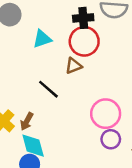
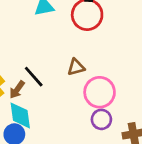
brown triangle: (74, 66) -> (76, 67), moved
black line: (48, 89) -> (34, 77), moved

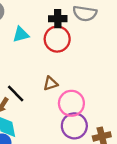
purple circle: (101, 119) -> (74, 126), size x1.5

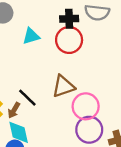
brown triangle: (50, 83) -> (63, 86), size x1.5

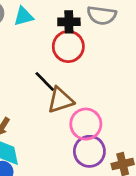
cyan triangle: (31, 36) -> (24, 16), moved
black line: (27, 98) -> (45, 81), moved

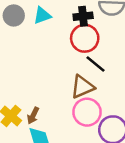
black line: (45, 81) -> (96, 64), moved
pink circle: (86, 124) -> (87, 112), moved

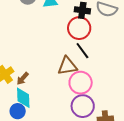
pink circle: (87, 112) -> (81, 83), moved

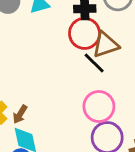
brown triangle: (67, 66) -> (106, 45), moved

